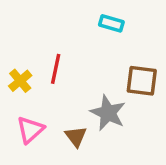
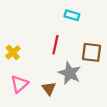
red line: (56, 69) -> (55, 45), moved

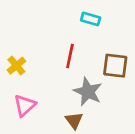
brown triangle: (49, 88) -> (74, 120), moved

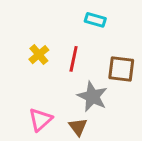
yellow cross: (16, 66) -> (39, 55), moved
pink triangle: (25, 105) -> (40, 120), moved

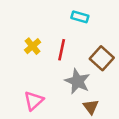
brown square: (121, 69) -> (102, 58), turned 35
brown triangle: (78, 127) -> (91, 107), moved

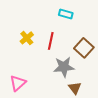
gray star: (77, 81) -> (64, 67), turned -30
pink triangle: (34, 101) -> (18, 83), moved

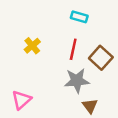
red line: (51, 41) -> (73, 49), moved

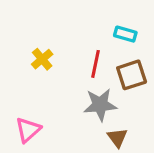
cyan rectangle: (79, 17) -> (125, 34), moved
brown square: (101, 58) -> (132, 75), turned 30

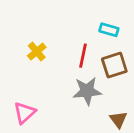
brown triangle: (117, 138) -> (118, 120), moved

